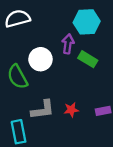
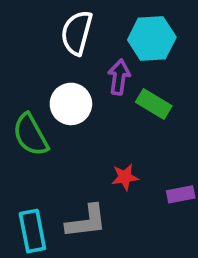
white semicircle: (17, 19) -> (77, 33), moved, turned -60
gray L-shape: (43, 110) -> (86, 221), moved
red star: (71, 110) -> (125, 177), moved

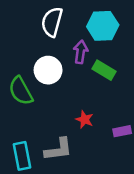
red star: (125, 177) -> (84, 120), turned 30

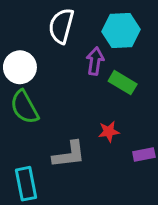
white circle: (48, 70) -> (20, 67), moved
red star: (84, 120) -> (109, 132), moved, turned -30
gray L-shape: (58, 149) -> (69, 155), moved

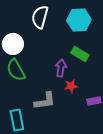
purple arrow: (95, 61) -> (61, 68), moved

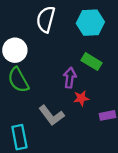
gray L-shape: (45, 101) -> (51, 115), turned 60

